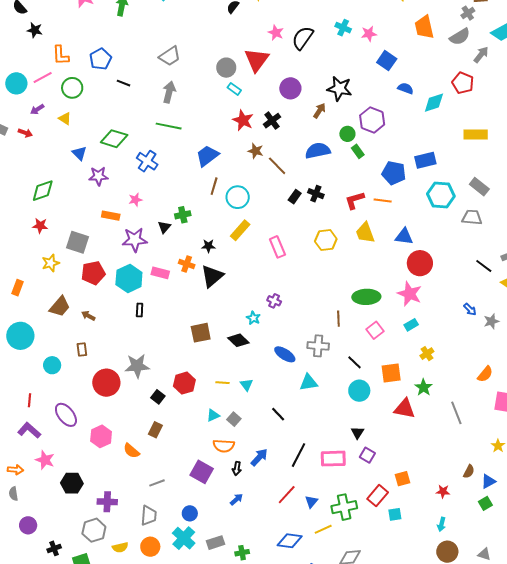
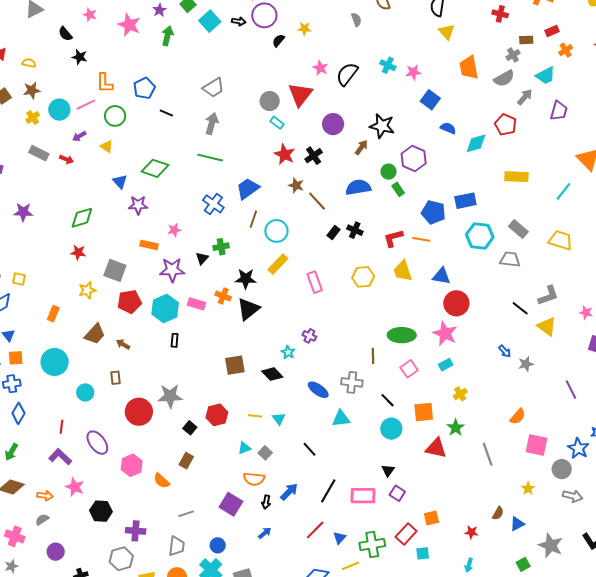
blue cross: (147, 161) -> (213, 204), moved
black star: (208, 246) -> (246, 279), size x1.5
gray semicircle: (13, 494) -> (42, 519), turned 64
green square: (485, 503) -> (523, 564), moved

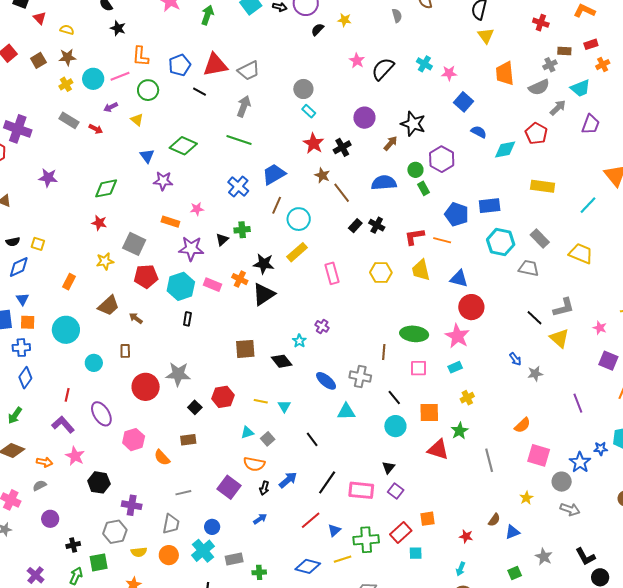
red triangle: (300, 94) -> (215, 65), moved, turned 36
pink square: (409, 369) -> (418, 368), turned 30
brown rectangle: (186, 461) -> (188, 440), turned 49
gray star: (551, 545) -> (544, 557), size x0.7

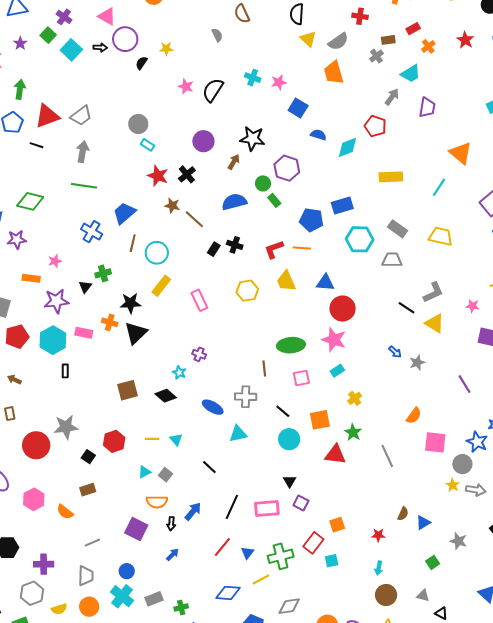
green arrow: (207, 15) -> (20, 89), moved
gray semicircle: (539, 87) -> (338, 42), moved
yellow star: (526, 498) -> (453, 485), moved

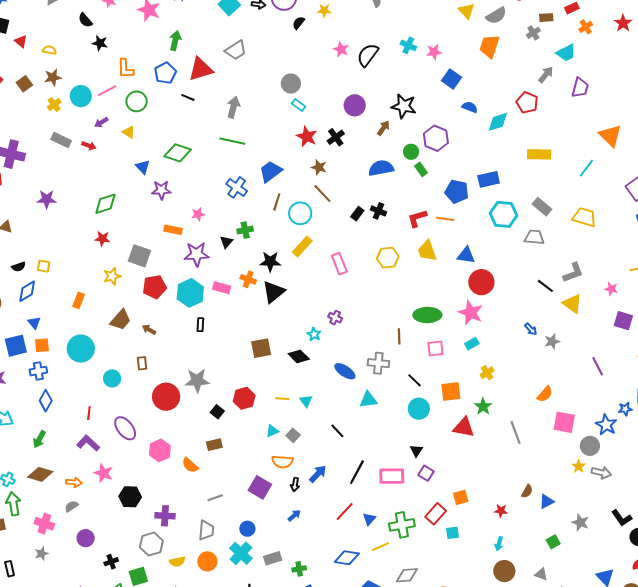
orange trapezoid: (334, 73) -> (489, 46), turned 30
gray trapezoid: (81, 116) -> (236, 50), moved
brown line: (194, 219) -> (322, 194), moved

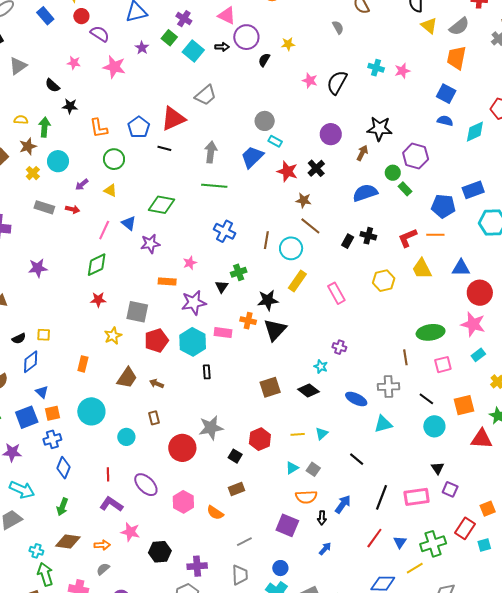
green arrow: (175, 41) -> (44, 127), moved
blue square: (451, 79) -> (446, 94), moved
pink line: (107, 91) -> (104, 230), moved, turned -30
blue trapezoid: (271, 171) -> (252, 157), moved
cyan triangle: (306, 401) -> (322, 434), turned 32

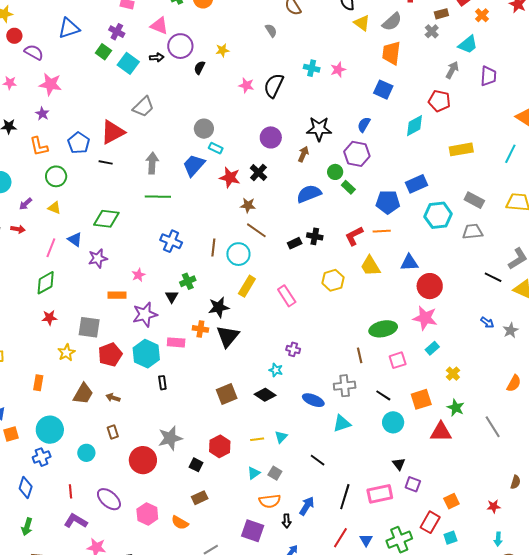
purple star: (142, 48) -> (42, 114), moved
blue semicircle: (445, 121) -> (364, 125), moved, turned -70
black rectangle: (348, 241) -> (295, 243), turned 40
blue cross: (52, 439) -> (42, 457), moved

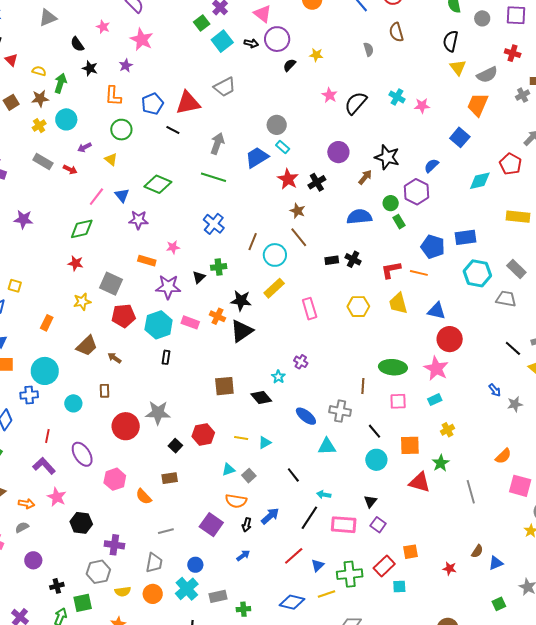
cyan arrow: (498, 539) -> (324, 495), moved, turned 80

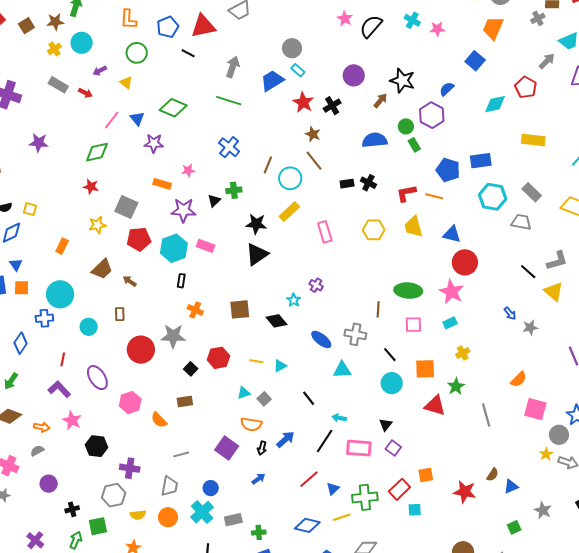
orange cross: (217, 316) -> (195, 310), moved
red star: (449, 568) -> (465, 492), size x1.6

